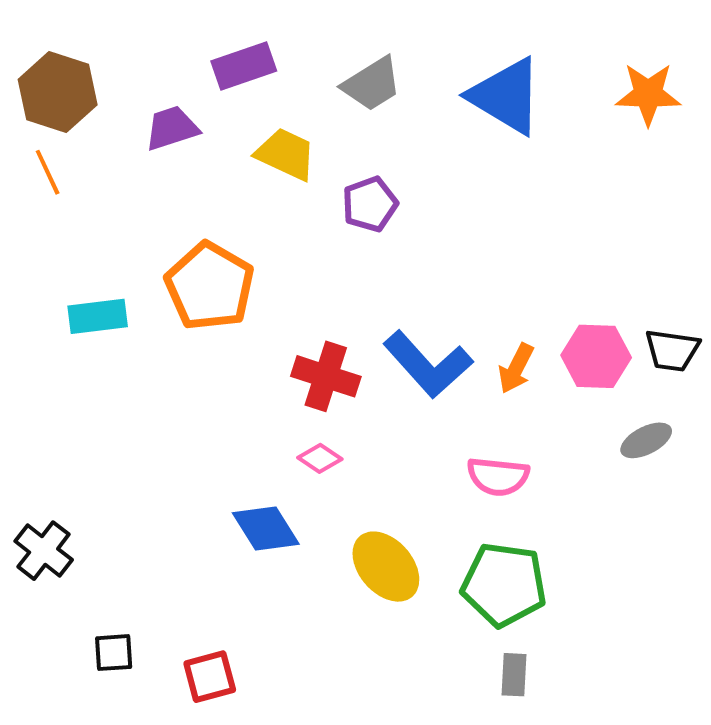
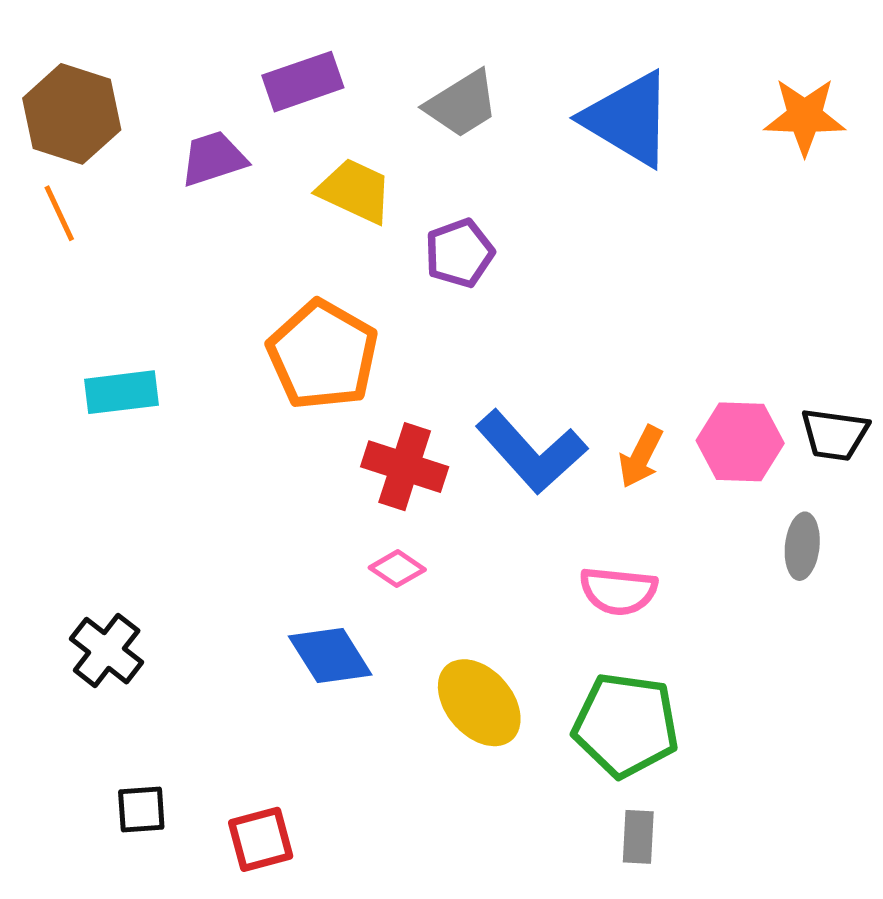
orange pentagon: (210, 286) -> (323, 355), moved
gray ellipse: (646, 440) -> (802, 546), turned -57
black cross: (44, 551) -> (107, 651), moved

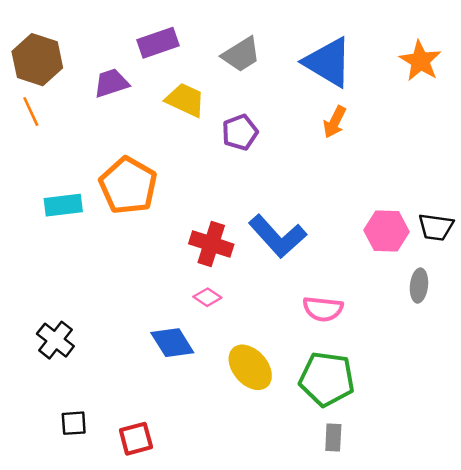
orange star: (805, 116) -> (420, 61), turned 30
orange pentagon: (323, 355) -> (128, 186), moved
orange arrow: (641, 457) -> (335, 122), moved

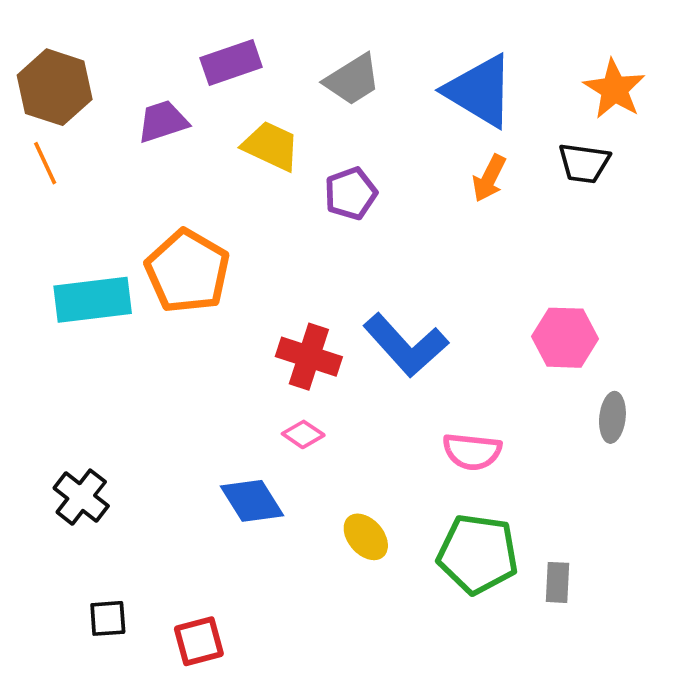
cyan rectangle: (63, 205) -> (93, 300), size x1.4
black trapezoid: (436, 227) -> (584, 163), moved
yellow ellipse: (250, 367) -> (366, 537), size x0.7
gray rectangle: (333, 437) -> (557, 582), moved

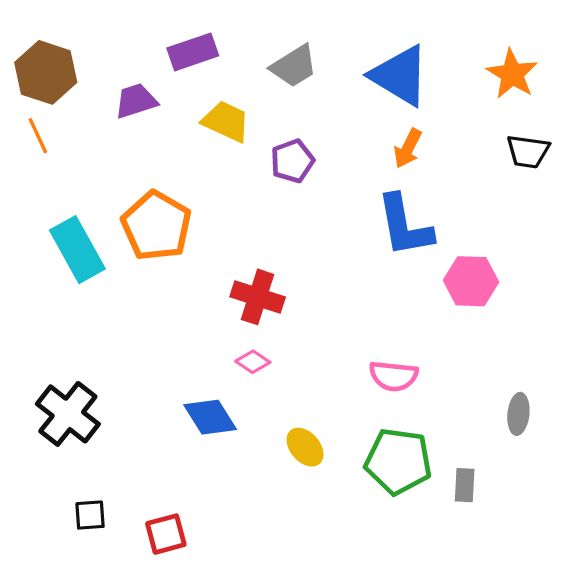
black trapezoid: (584, 163) -> (528, 152), moved
cyan rectangle: (93, 300) -> (77, 250), turned 68
blue L-shape: (406, 345) -> (405, 226), moved, turned 32
gray ellipse: (612, 417) -> (518, 414), moved
black cross: (81, 497) -> (68, 414), size x1.4

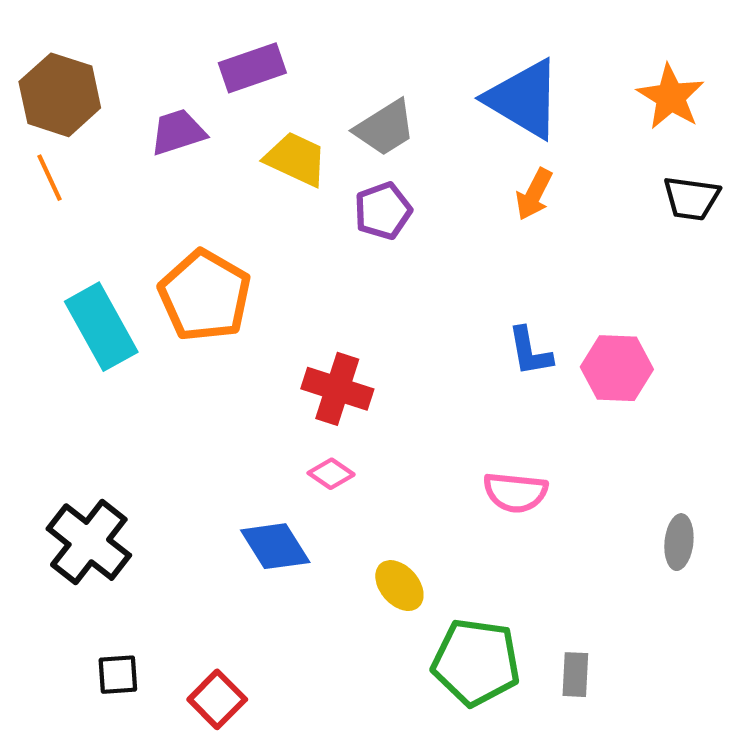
gray trapezoid: (294, 66) -> (385, 128), moved
blue L-shape: (405, 226) -> (530, 352), moved, size x0.6
green pentagon: (398, 461) -> (476, 662), moved
gray rectangle: (465, 485) -> (575, 675), moved
red square: (166, 534) -> (217, 699), turned -30

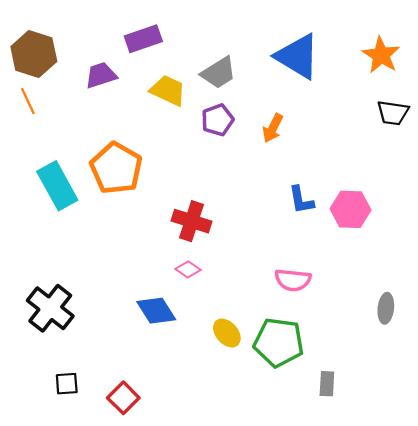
orange arrow: (534, 194) -> (273, 128), moved
green pentagon: (476, 662) -> (279, 342), moved

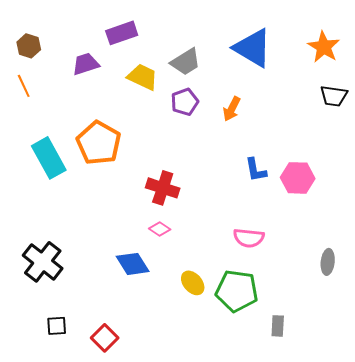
brown hexagon: (34, 54) -> (29, 46), size x0.6

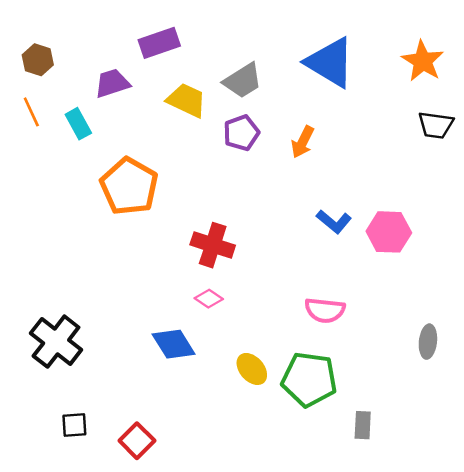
cyan rectangle: (49, 158) -> (78, 124), moved, size x0.6
blue L-shape: (256, 170) -> (334, 222), turned -40

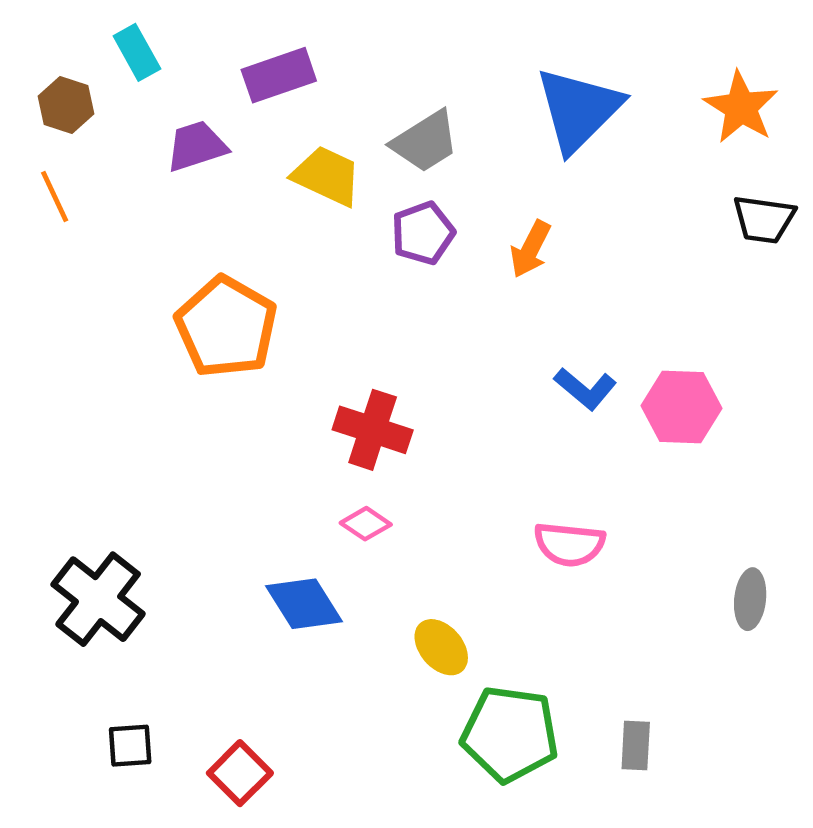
blue triangle: (330, 62) -> (579, 110), turned 44
cyan rectangle: (78, 124) -> (137, 52), moved
green pentagon: (309, 379) -> (510, 734), moved

